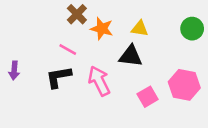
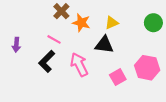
yellow triangle: (140, 29) -> (112, 23), turned -32
purple arrow: (14, 70) -> (16, 45), moved
black L-shape: (59, 77) -> (47, 61), turned -35

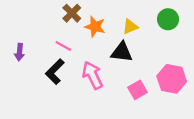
green circle: (153, 23) -> (168, 19), moved

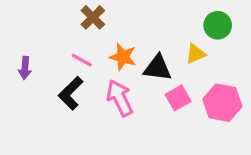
orange star: (95, 27) -> (123, 57), moved
yellow triangle: (130, 27) -> (196, 54), moved
pink square: (138, 90) -> (178, 98), moved

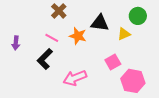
black triangle: (158, 68) -> (100, 23), moved
pink arrow: (120, 98) -> (75, 78), moved, turned -85
pink hexagon: (222, 103) -> (133, 81), moved

